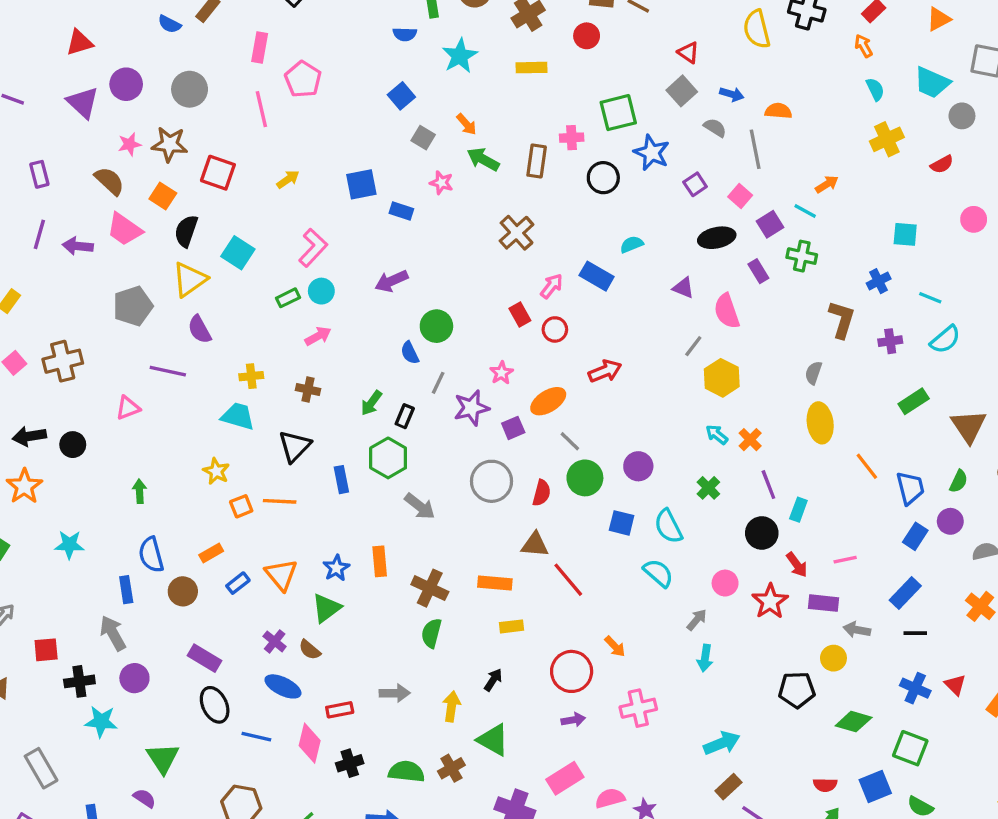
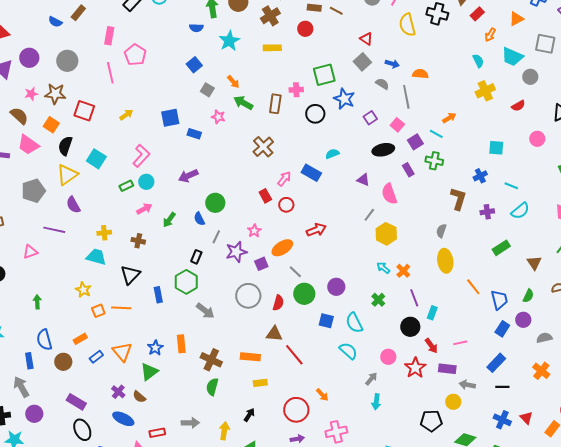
orange arrow: (864, 46) -> (490, 35), moved, turned -120
green arrow: (371, 403) -> (169, 220), moved
brown triangle: (969, 426) -> (534, 263), size x0.7

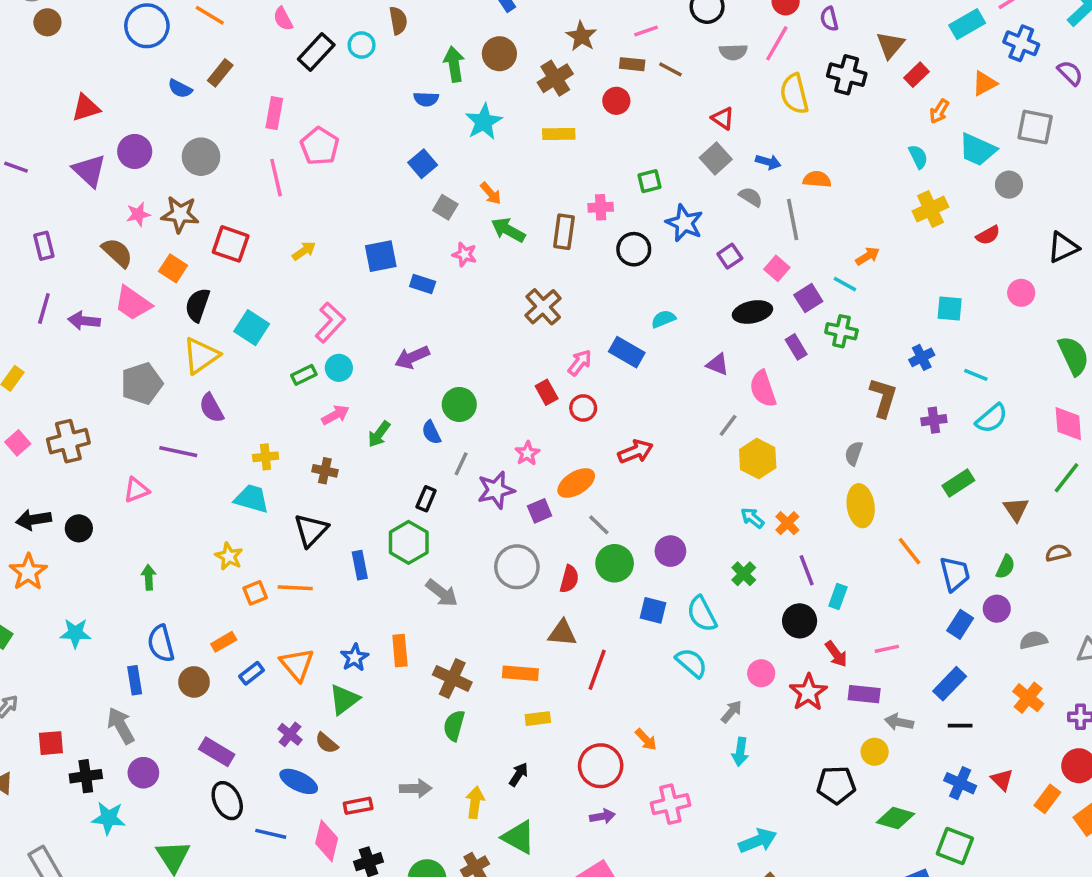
green square: (324, 75) -> (649, 181), size x0.6
red line: (294, 355) -> (597, 670), turned 60

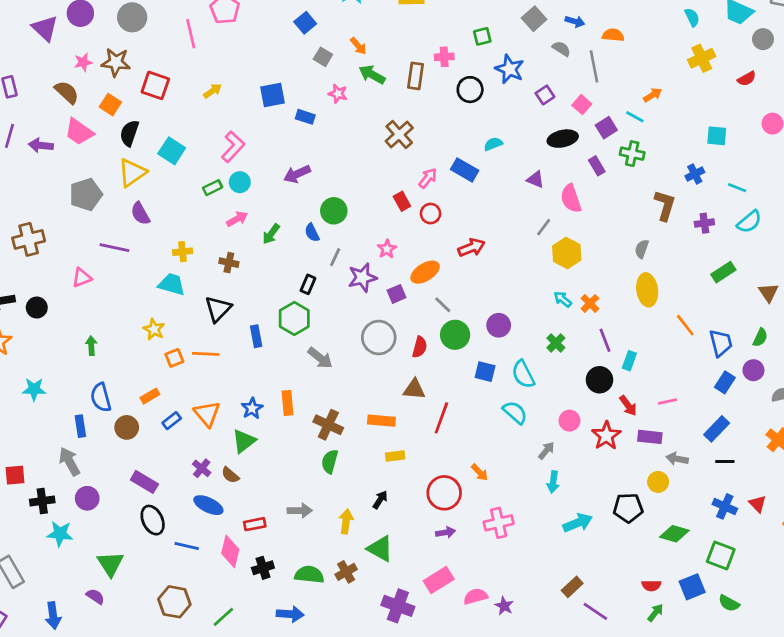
cyan arrow: (758, 841) -> (578, 523), moved

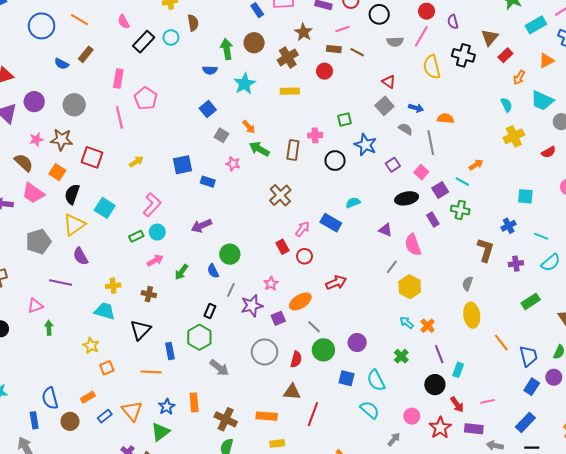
green arrow: (91, 346) -> (49, 328), moved
orange line: (206, 354) -> (151, 372), moved

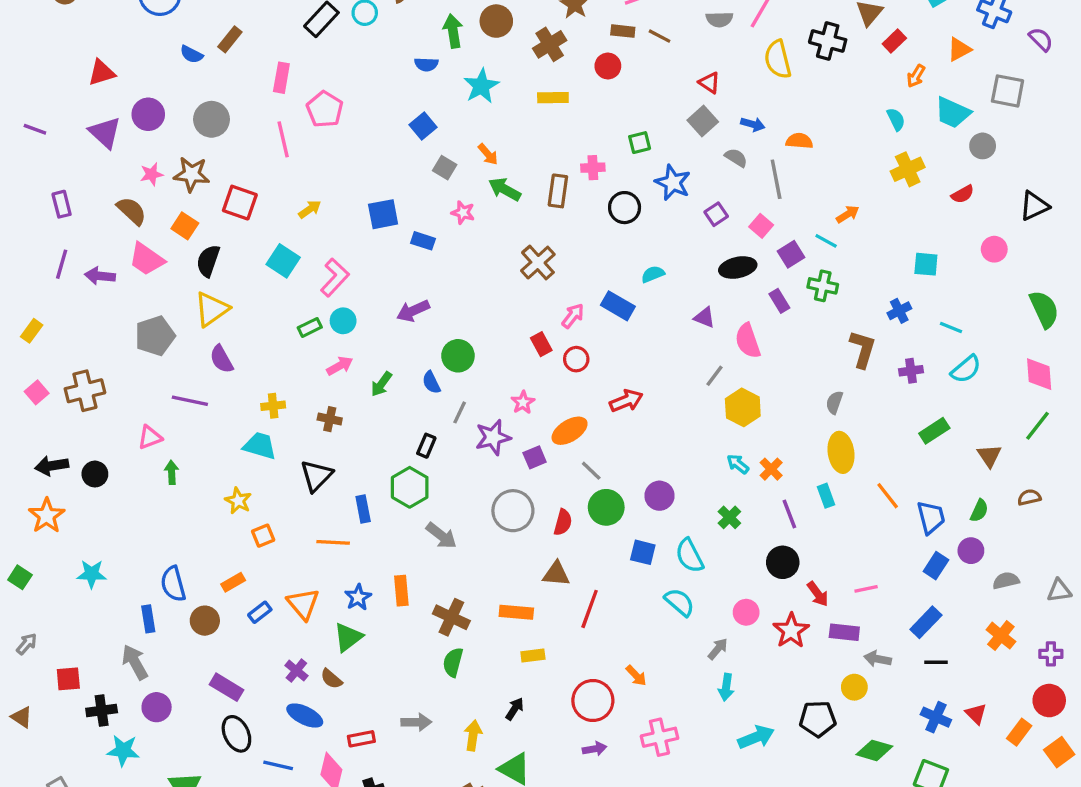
cyan square: (105, 208) -> (283, 261), moved
cyan rectangle: (458, 370) -> (826, 496), moved, turned -40

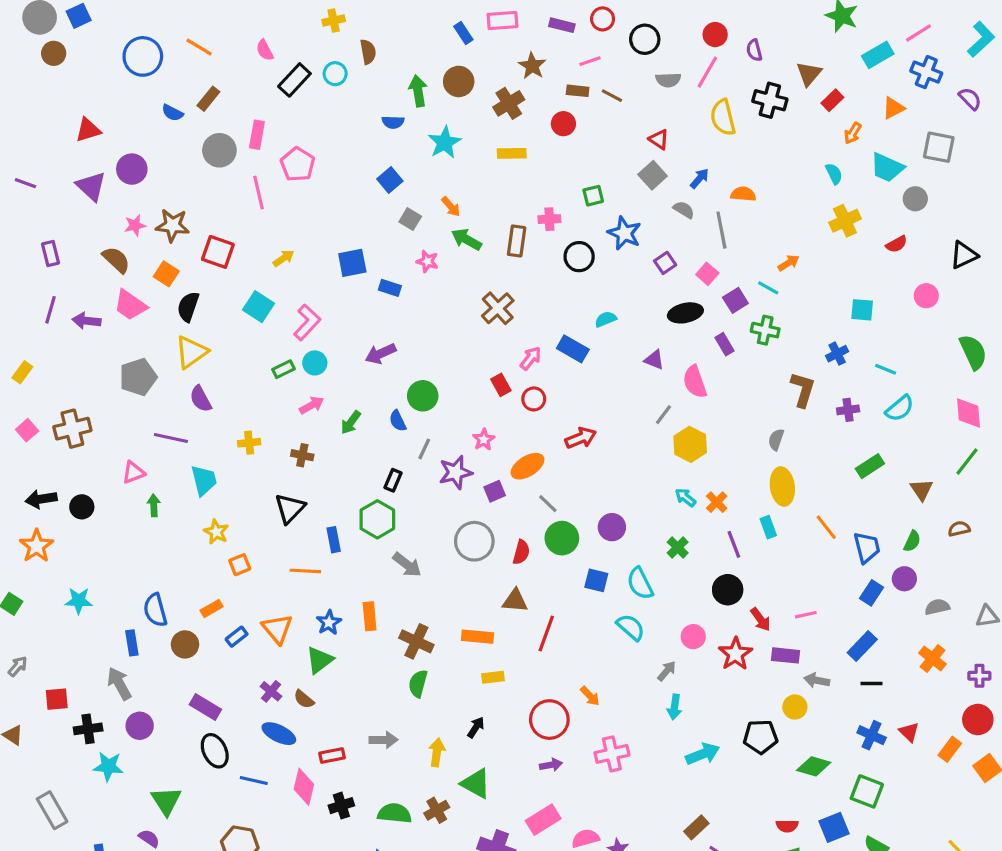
gray circle: (212, 119) -> (219, 150), moved
blue arrow: (753, 124) -> (699, 178), turned -65
cyan trapezoid: (260, 446) -> (204, 480), moved, turned 60

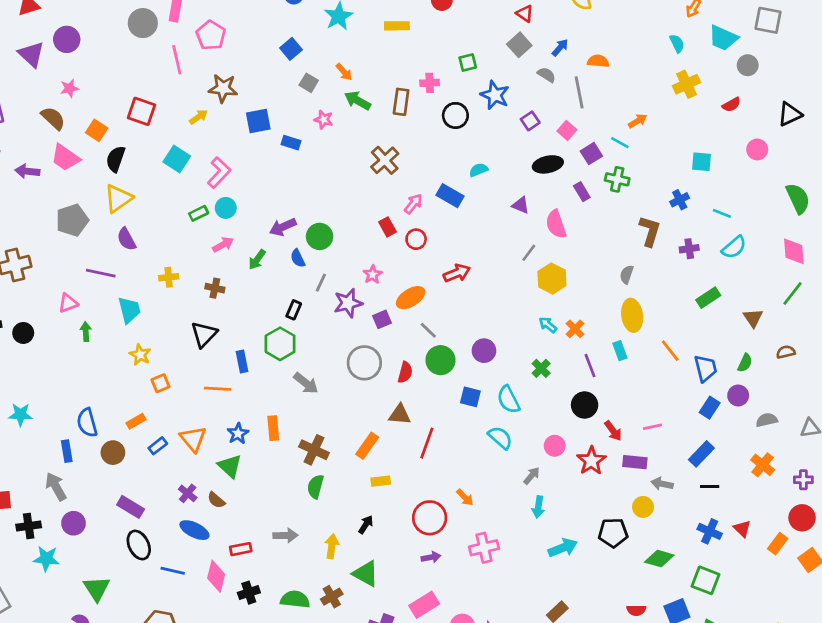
brown star: (172, 225) -> (223, 88), moved
purple arrow: (380, 354) -> (283, 227), moved
orange rectangle: (477, 637) -> (367, 446), turned -60
green triangle: (319, 660) -> (230, 466), turned -40

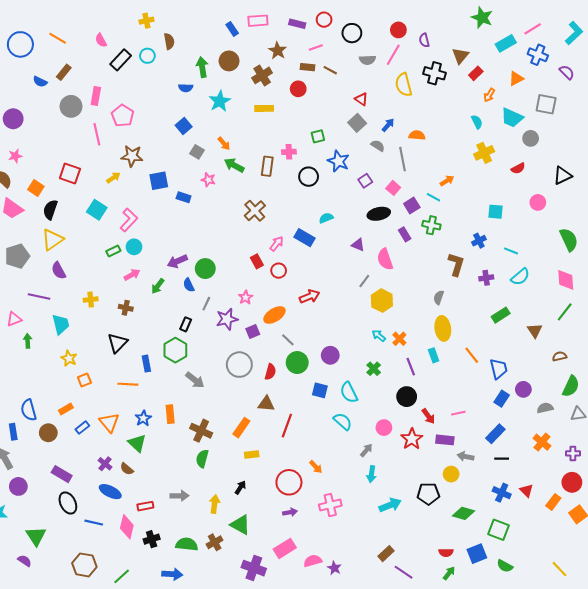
green semicircle: (745, 363) -> (571, 386), moved, size x1.5

